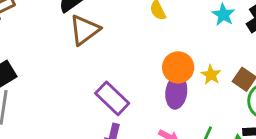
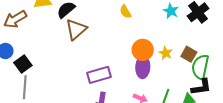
purple rectangle: (112, 98) -> (99, 75), turned -55

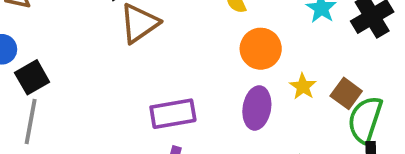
orange circle: (143, 50) -> (261, 49), moved

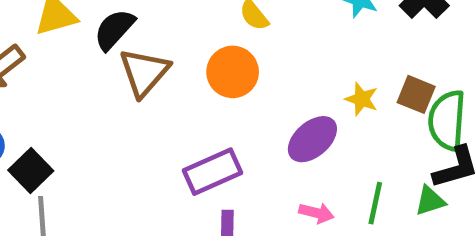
orange circle: (261, 49) -> (233, 72), moved
purple ellipse: (257, 108) -> (312, 139), turned 54

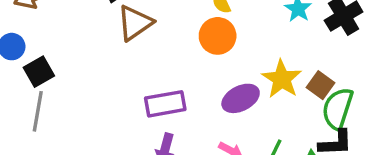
orange circle: (233, 72) -> (218, 36), moved
yellow star: (362, 99) -> (282, 79), size x1.6

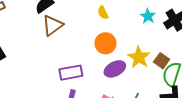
orange circle: (218, 36) -> (106, 43), moved

